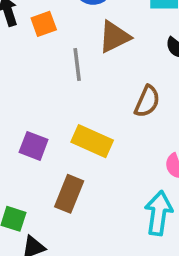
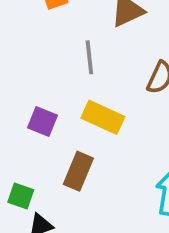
gray line: (77, 65) -> (89, 57), moved

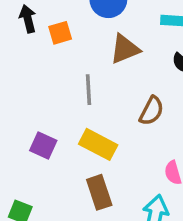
brown rectangle: (78, 171) -> (99, 192), moved, turned -44

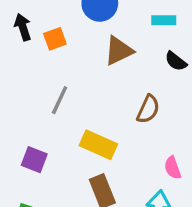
gray line: (88, 90) -> (60, 100), moved, turned 32
purple square: (43, 145) -> (34, 160), moved

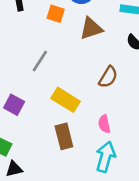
orange square: (55, 39) -> (56, 14), moved, turned 30
pink semicircle: (173, 168) -> (104, 124), moved

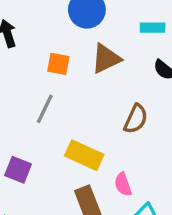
orange square: (56, 14) -> (58, 64), moved
pink semicircle: (104, 124) -> (123, 184), moved

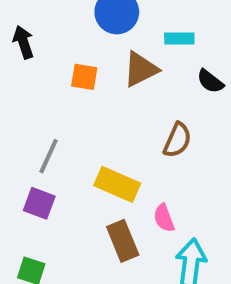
cyan rectangle: (153, 28) -> (179, 39), moved
gray line: (45, 109) -> (49, 156), moved

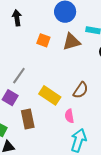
brown semicircle: (177, 140) -> (81, 90), moved
brown rectangle: (123, 241) -> (28, 119), moved

